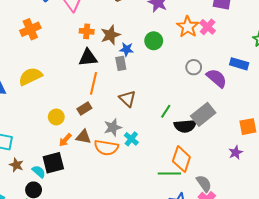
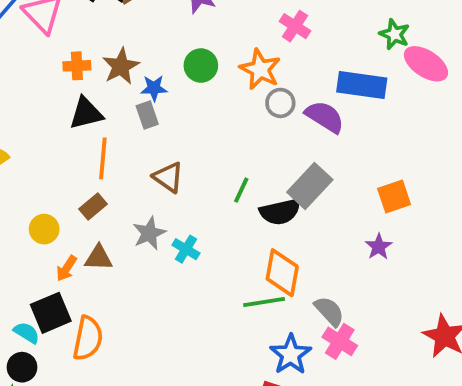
orange star: (188, 27) -> (260, 69), moved
blue rectangle: (239, 64) -> (362, 85), size x1.4
orange semicircle: (106, 148) -> (88, 338), moved, turned -80

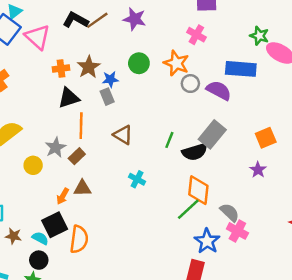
yellow circle: (44, 229) -> (33, 165), moved
gray star: (149, 233) -> (55, 147), moved
green line: (264, 302) -> (188, 209), turned -30

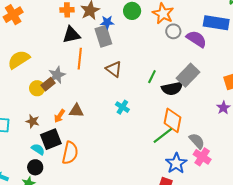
gray rectangle: (107, 97) -> (103, 36), size x1.5
brown rectangle: (77, 156) -> (48, 84), moved
brown star: (13, 236) -> (33, 121), moved

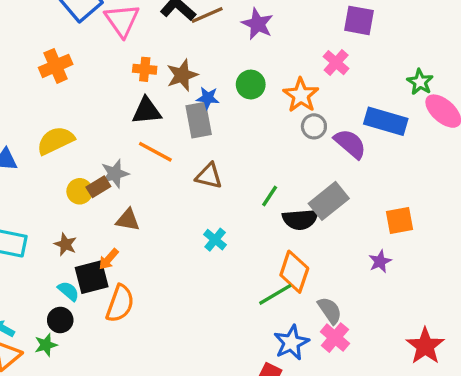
orange line: (80, 59) -> (155, 152), turned -75
brown triangle: (114, 69) -> (209, 176), turned -30
brown triangle: (76, 111) -> (128, 220), moved
orange arrow: (60, 116) -> (108, 259), moved

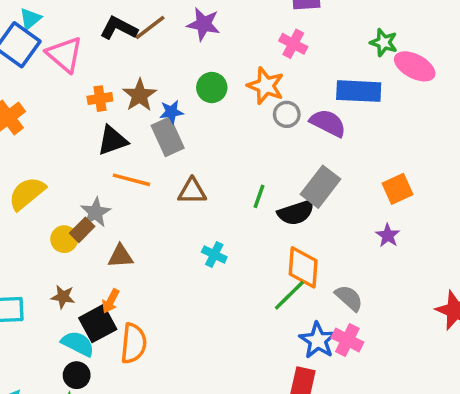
cyan semicircle: (68, 291) -> (78, 344), size x1.4
pink cross: (335, 338) -> (347, 340), moved

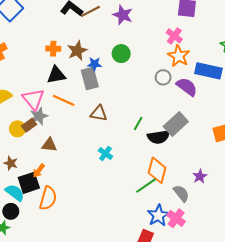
pink triangle: (65, 54) -> (33, 99), moved
orange star: (266, 86) -> (179, 56), moved
purple star: (388, 235) -> (200, 176), moved

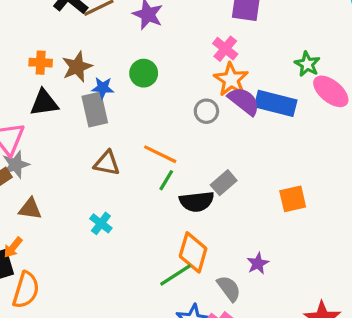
purple semicircle: (187, 87) -> (244, 101), moved
orange line: (64, 100) -> (160, 154), moved
gray rectangle: (176, 124) -> (224, 183), size x0.7
cyan cross: (105, 154) -> (101, 223), moved

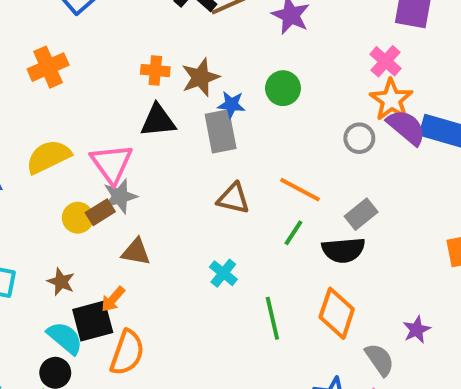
green line: (166, 180) -> (293, 233), moved
gray rectangle: (224, 183) -> (361, 214), moved
green line: (175, 275) -> (272, 318), moved, turned -72

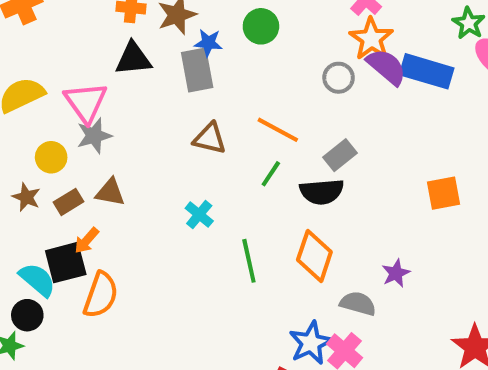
brown rectangle: (100, 212) -> (68, 202), moved
brown star: (61, 282) -> (26, 197), moved
gray semicircle: (380, 360) -> (358, 303), turned -40

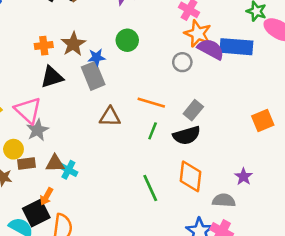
brown rectangle: (68, 202) -> (26, 163), moved, turned 36
cyan cross: (199, 215) -> (68, 170), moved

